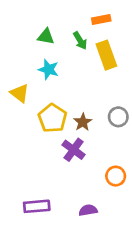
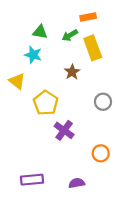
green arrow: (80, 41) -> (70, 35), turned 91
cyan star: (49, 69) -> (33, 55), moved
brown star: (83, 122) -> (72, 72), moved

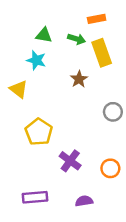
green arrow: (70, 35) -> (76, 39), turned -133
yellow pentagon: (46, 103) -> (39, 132), moved
purple cross: (64, 130) -> (70, 161), moved

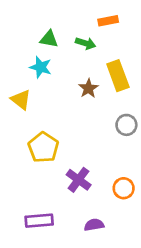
yellow rectangle: (102, 53) -> (118, 76), moved

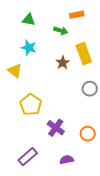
green triangle: (49, 39) -> (29, 20), moved
purple rectangle: (39, 221) -> (28, 157), turned -36

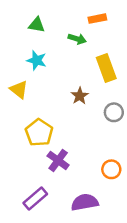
brown star: (63, 63) -> (80, 96), moved
purple cross: (56, 128) -> (58, 160), moved
purple semicircle: (67, 160) -> (85, 202), size x1.5

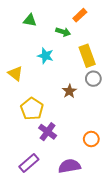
orange rectangle: (97, 19) -> (80, 15), turned -32
cyan star: (37, 60) -> (45, 56), moved
brown star: (80, 96) -> (69, 91), moved
gray circle: (114, 112) -> (93, 79), moved

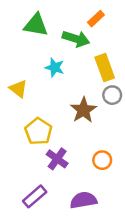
green triangle: (30, 20) -> (36, 25), size x1.5
green arrow: (63, 32) -> (76, 39), size x1.5
brown star: (69, 91) -> (83, 110), size x1.5
orange circle: (91, 139) -> (102, 160), moved

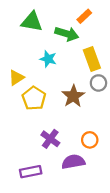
yellow triangle: (18, 89) -> (16, 78), turned 49
yellow pentagon: (38, 131) -> (34, 98), moved
purple rectangle: (35, 196) -> (31, 172), turned 30
purple semicircle: (83, 200) -> (73, 162), moved

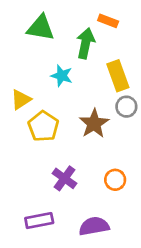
orange rectangle: (84, 16) -> (108, 21), turned 64
green arrow: (67, 34) -> (86, 43), turned -95
purple semicircle: (73, 162) -> (94, 226), moved

